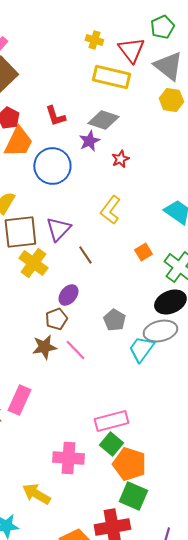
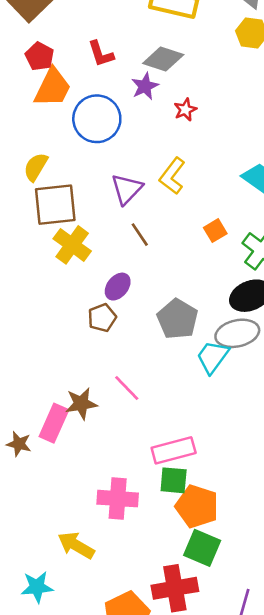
purple triangle: (58, 229) -> (127, 189), moved
gray pentagon: (114, 320) -> (177, 319), size x1.4
brown star: (44, 347) -> (81, 404), moved
pink line: (75, 350) -> (127, 388), moved
green square: (111, 444) -> (174, 480), turned -35

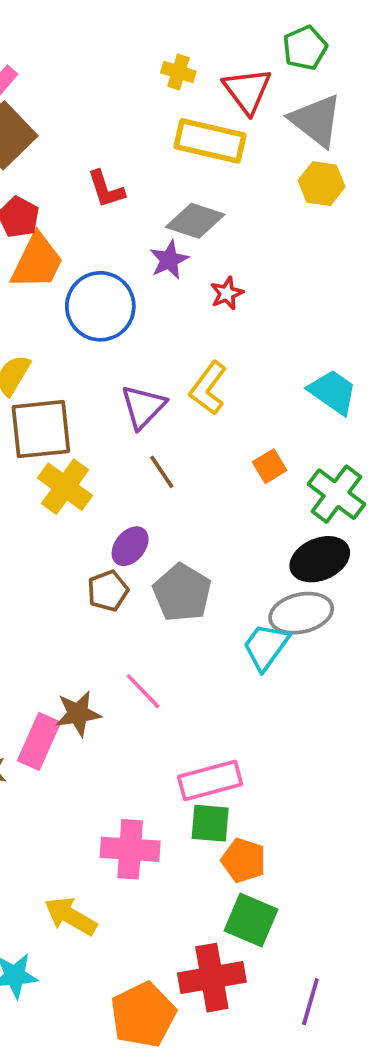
red L-shape: (101, 54) -> (106, 189), moved
gray pentagon: (177, 319) -> (182, 593), moved
orange pentagon: (197, 506) -> (244, 860), size x0.7

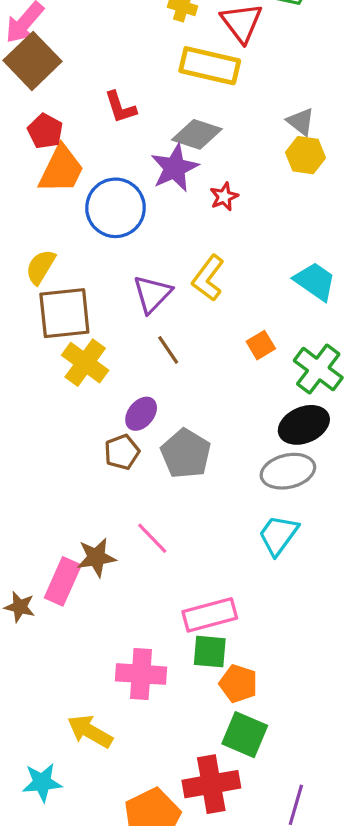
gray triangle: (316, 120) -> (301, 122), moved, size x0.6
yellow hexagon: (322, 184) -> (305, 155), moved
purple star: (169, 260) -> (175, 168), size x1.4
cyan trapezoid: (266, 647) -> (278, 535), moved

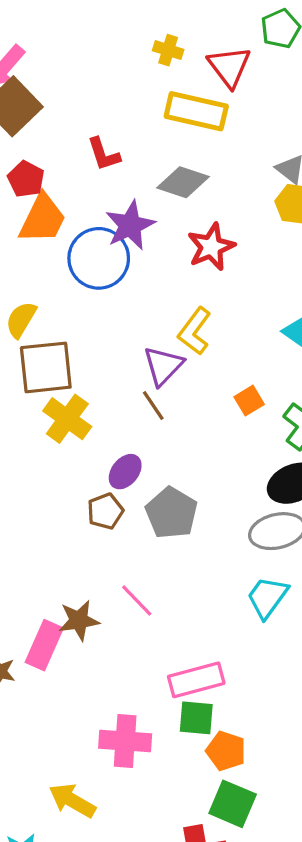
purple star: (175, 168) -> (130, 225), moved
red star: (224, 197) -> (211, 247), size x1.6
purple triangle: (152, 294) -> (163, 366), moved

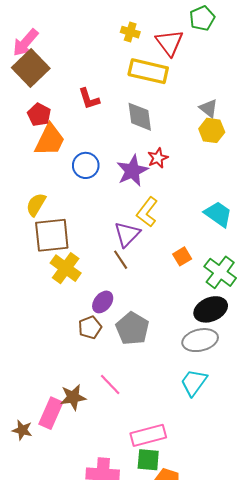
gray diamond: (183, 182) -> (140, 117), turned 64
purple star: (130, 225) -> (132, 171), moved
red star: (211, 247) -> (158, 158), size x0.7
blue circle: (99, 258) -> (86, 165), size x0.7

